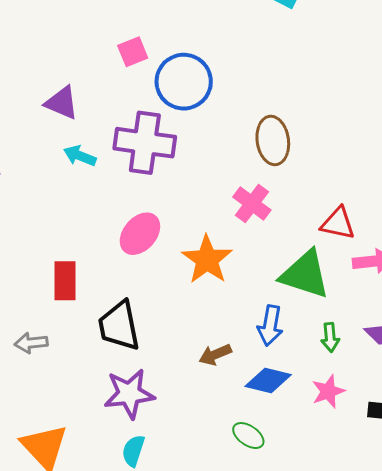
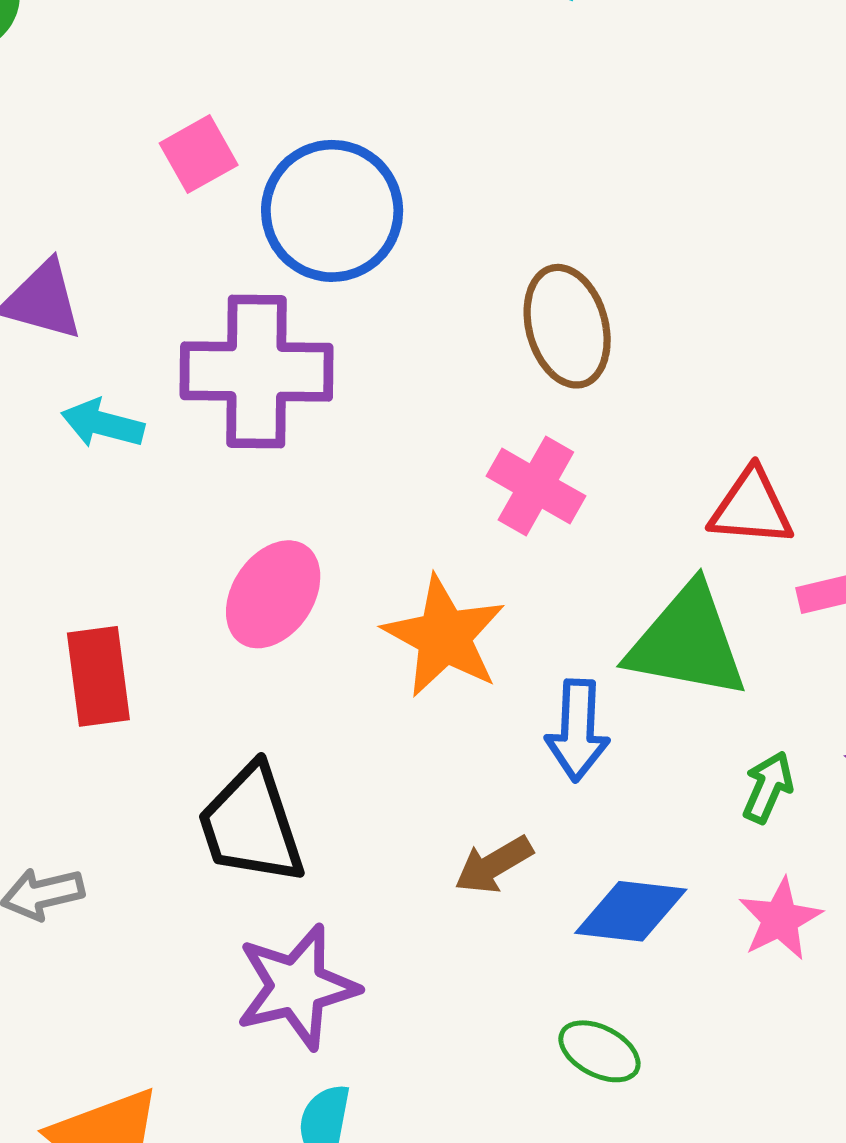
red rectangle: (65, 281) -> (98, 676), moved
blue arrow: (270, 325) -> (578, 730), moved
green arrow: (330, 337) -> (768, 787), turned -144

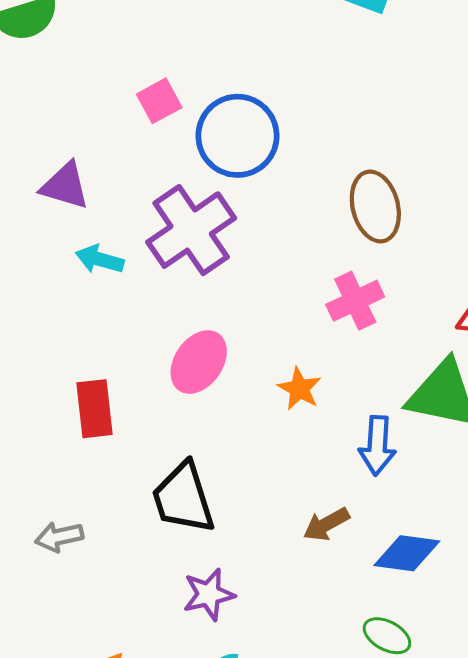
purple cross: (257, 372) -> (191, 230), turned -36
pink cross: (536, 486) -> (355, 301), turned 34
orange star: (444, 636) -> (299, 389), size x0.6
purple star: (297, 987) -> (209, 594), size x0.7

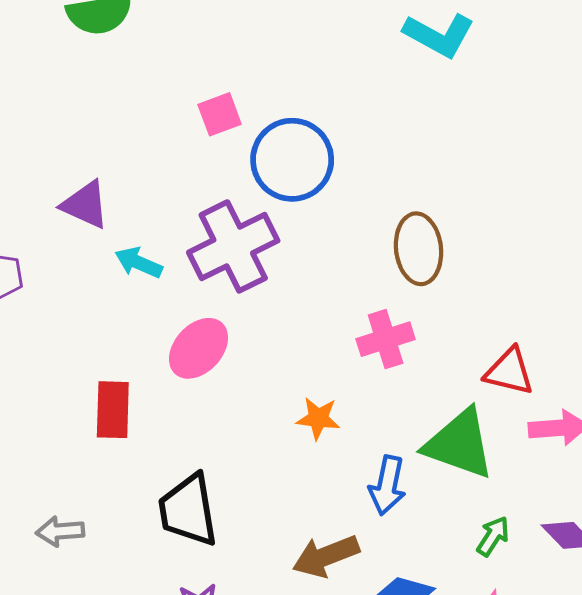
purple triangle: (65, 186) -> (85, 205), moved
pink ellipse: (199, 362) -> (199, 348), moved
orange star: (299, 389) -> (318, 418), turned -30
brown arrow: (326, 524) -> (326, 556), size x1.4

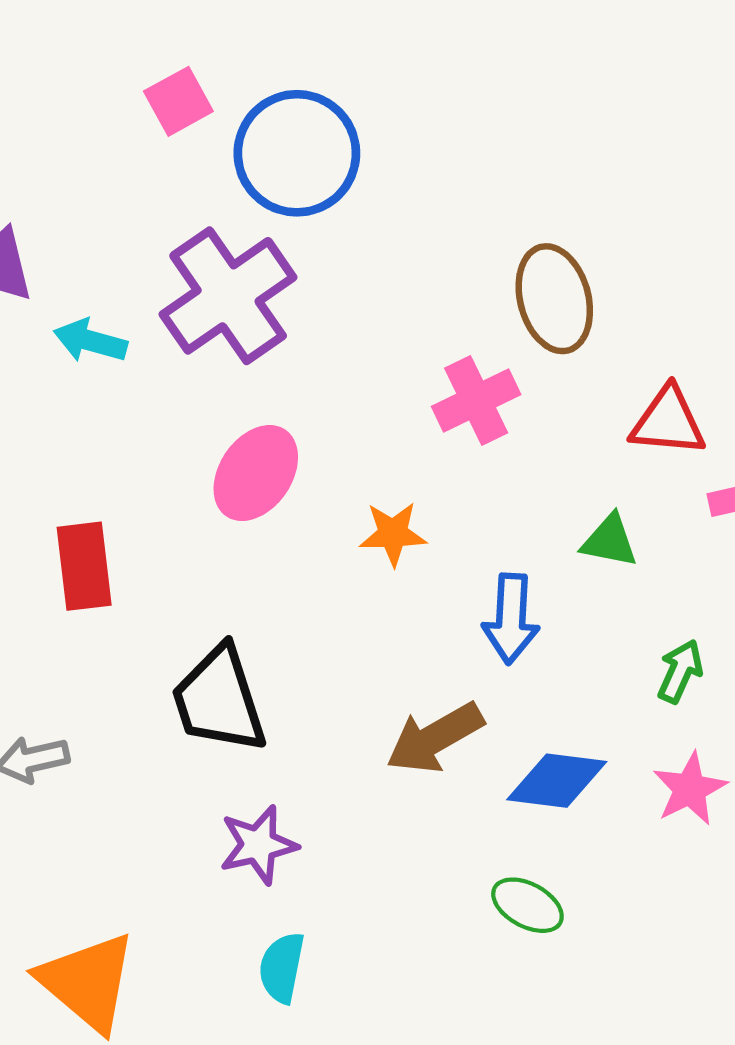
brown ellipse: (419, 249) -> (554, 299), moved
pink ellipse: (199, 348) -> (256, 473), moved
green triangle: (459, 444) -> (610, 541), size x0.5

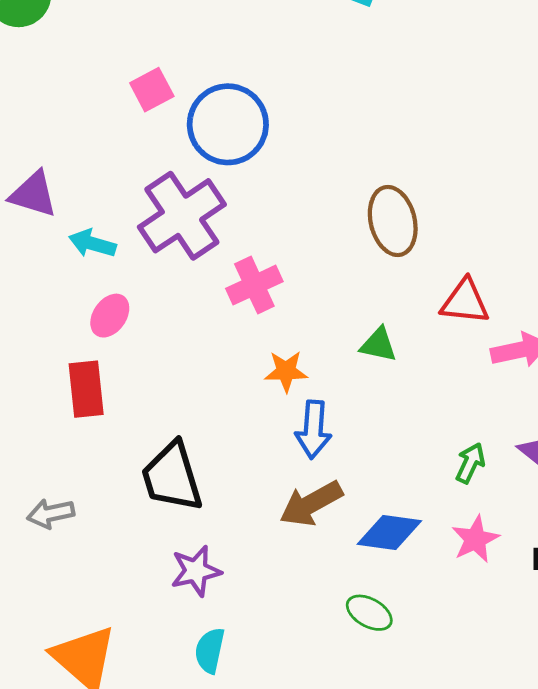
pink cross: (476, 401) -> (254, 285), moved
pink ellipse: (256, 473) -> (110, 316), moved, size x0.7
green triangle: (610, 541) -> (378, 345), moved
blue arrow: (511, 619) -> (313, 430), moved

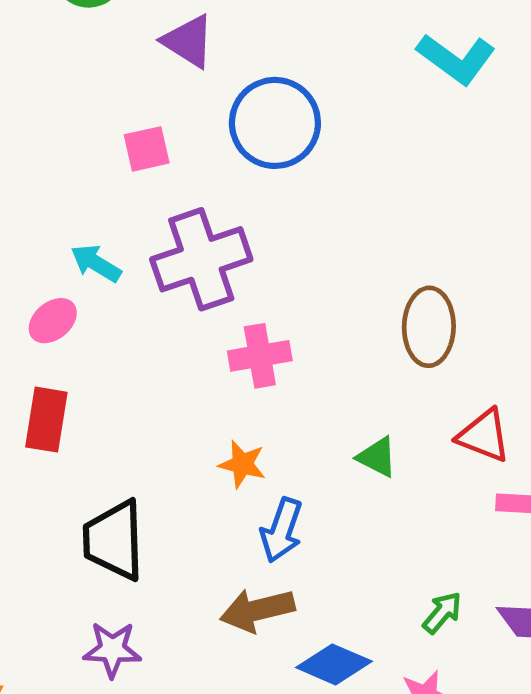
pink square: (152, 90) -> (147, 149), moved
blue circle: (228, 124) -> (275, 123), moved
purple triangle: (33, 194) -> (188, 41), moved
pink ellipse: (110, 316) -> (53, 321), moved
orange star: (286, 371) -> (242, 464), moved

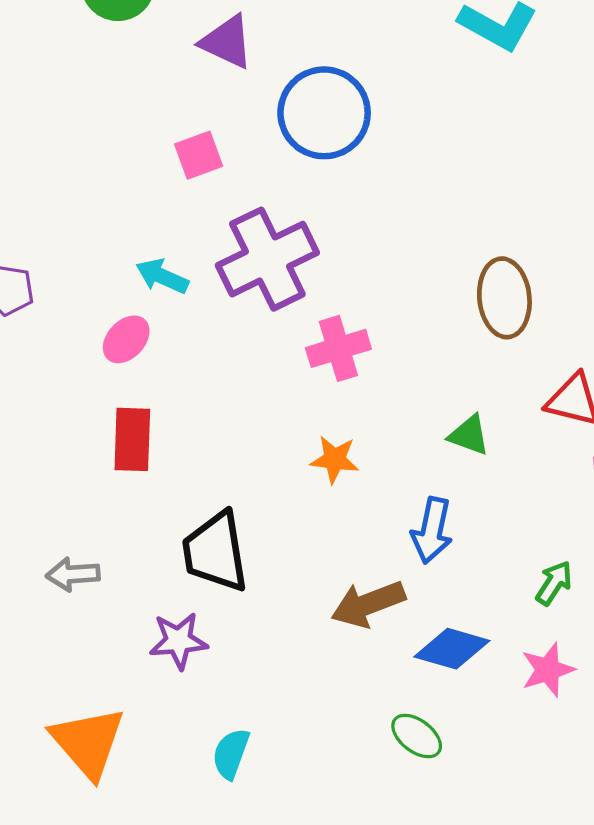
blue arrow: (282, 530) -> (432, 530), moved
purple star: (112, 649) -> (178, 641), moved

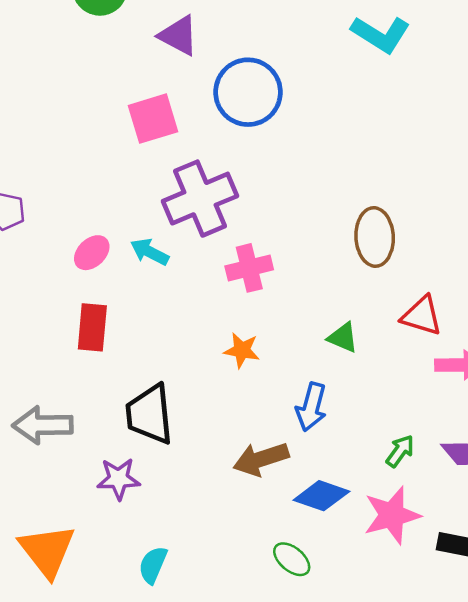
pink square: (199, 155) -> (153, 119), size x1.4
cyan arrow: (162, 276) -> (150, 252), moved
gray arrow: (73, 574) -> (43, 425), size x1.5
pink star: (548, 670) -> (392, 515), size x1.4

